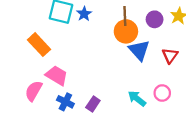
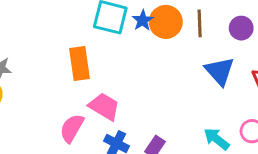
orange circle: (126, 31) -> (166, 22), moved
orange rectangle: (39, 45) -> (80, 63), turned 35

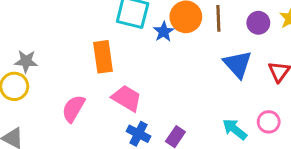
blue star: (143, 20) -> (164, 32), moved
pink semicircle: (72, 128) -> (73, 109), moved

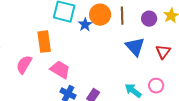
pink semicircle: (73, 109) -> (24, 65), moved

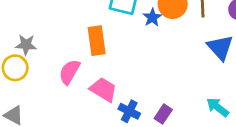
pink trapezoid: (60, 70) -> (103, 90), moved

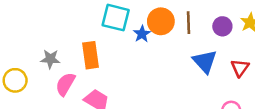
gray star: (26, 45) -> (50, 59), moved

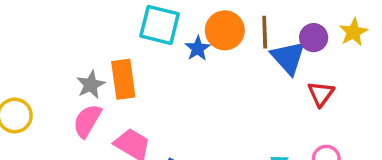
gray star: (50, 59) -> (91, 85), moved, turned -30
blue triangle: (205, 61) -> (288, 58), moved
red triangle: (240, 68) -> (321, 94), moved

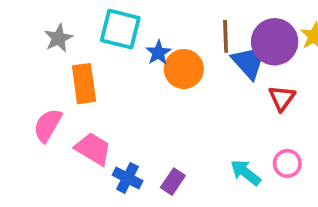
orange circle: (225, 30) -> (184, 69), moved
purple circle: (314, 38) -> (275, 42), size x1.6
gray star: (91, 85) -> (59, 38), moved

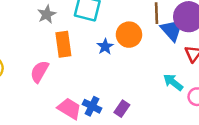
blue star: (158, 53) -> (105, 47), moved
pink trapezoid: (93, 149) -> (69, 109), moved
cyan arrow: (246, 172) -> (173, 82), moved

